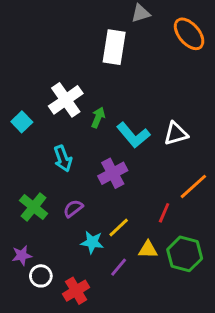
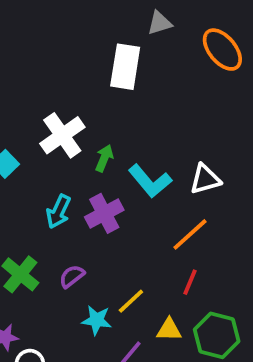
cyan arrow: (63, 159) -> (58, 212), turned 45
purple cross: (113, 173) -> (104, 213), moved
orange line: (193, 186) -> (190, 234), moved

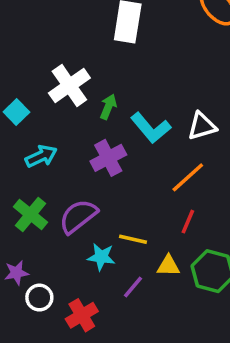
cyan arrow: (58, 212) -> (41, 156), moved, turned -140
purple semicircle: (72, 276) -> (78, 216), size x1.6
yellow line: (131, 301) -> (133, 239), turned 56

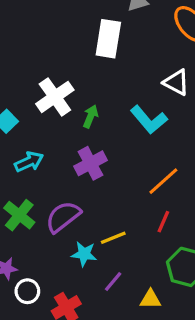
white triangle: (202, 126) -> (176, 82), moved, turned 44
cyan L-shape: (151, 128) -> (149, 120), moved
yellow line: (133, 239) -> (113, 238), turned -35
yellow triangle: (168, 266) -> (150, 299), moved

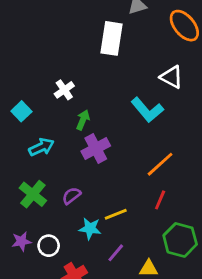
white cross: (55, 97) -> (64, 90), size x0.6
green arrow: (91, 116) -> (83, 120), moved
purple semicircle: (63, 217) -> (71, 196), size x0.6
white circle: (27, 291) -> (49, 246), moved

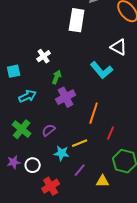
cyan square: (21, 111) -> (14, 71), turned 32
orange line: (160, 164) -> (94, 113), moved, turned -30

